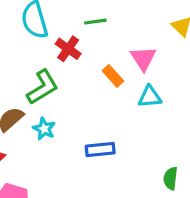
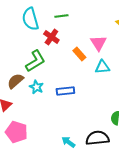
green line: (95, 22) -> (61, 16), moved
blue rectangle: (100, 150) -> (65, 91), moved

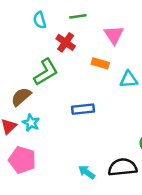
cyan semicircle: (30, 19) -> (40, 20), size x0.6
pink triangle: (98, 43) -> (114, 35), moved
orange rectangle: (79, 54) -> (100, 63), turned -32
cyan star: (36, 87) -> (31, 123), moved

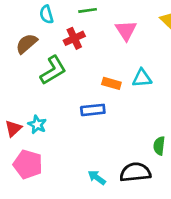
red cross: (66, 42) -> (74, 38), turned 30
orange rectangle: (100, 63) -> (111, 83), moved
brown semicircle: (21, 97) -> (27, 44), moved

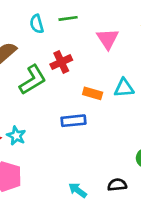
cyan semicircle: (46, 14) -> (37, 24), moved
red cross: (74, 38) -> (61, 62), moved
black semicircle: (135, 172) -> (117, 185), size x0.6

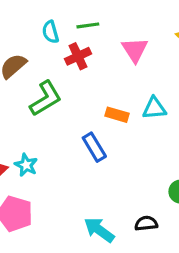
red cross: (61, 62) -> (78, 56), moved
blue rectangle: (74, 121) -> (94, 147), turned 65
cyan arrow: (78, 190) -> (99, 230), size x1.4

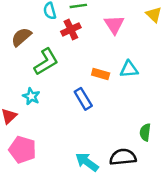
cyan star: (26, 165) -> (31, 96), moved
black semicircle: (146, 223) -> (123, 157), size x1.5

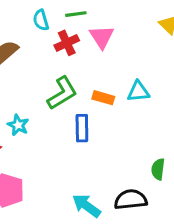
pink triangle: (114, 25) -> (102, 37), moved
green L-shape: (46, 62) -> (62, 93), moved
blue rectangle: (83, 99) -> (82, 128), turned 30

